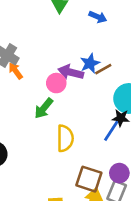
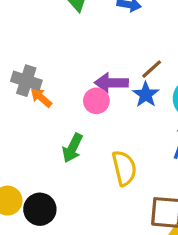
blue star: (90, 63) -> (146, 95), moved
green arrow: (44, 108) -> (72, 148), moved

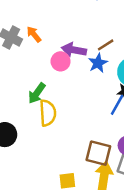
orange arrow: (41, 98) -> (34, 34), moved
yellow semicircle: (124, 168) -> (48, 113), moved

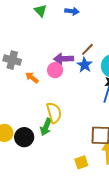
orange arrow: (34, 34) -> (32, 77), moved
green arrow: (37, 93) -> (46, 127), moved

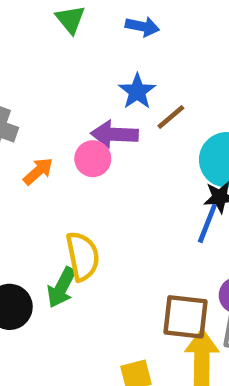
blue star: (85, 65) -> (137, 91), moved
orange arrow: (32, 77) -> (38, 171), turned 96

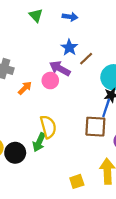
purple arrow: (114, 134) -> (60, 68), turned 30
brown square: (186, 317) -> (95, 127), moved

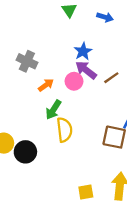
blue star: (69, 48) -> (83, 51), moved
brown line: (86, 59) -> (111, 78), moved
green arrow: (39, 142) -> (53, 110), moved

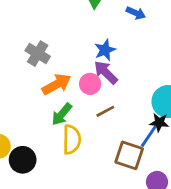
brown line: (111, 78) -> (105, 111), moved
orange arrow: (46, 85) -> (57, 84), size x1.5

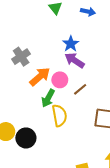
gray cross: (38, 54) -> (21, 57), turned 36
pink circle: (90, 84) -> (60, 80), moved

